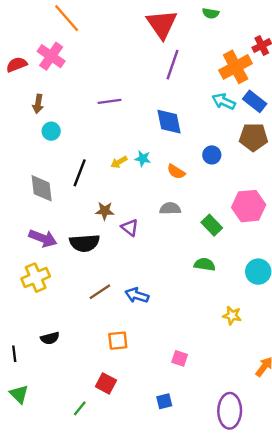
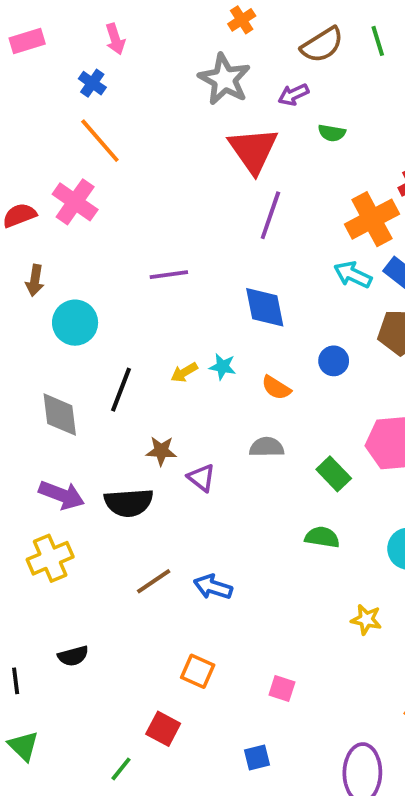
brown arrow: (38, 104) -> (35, 280), moved
cyan circle: (51, 131) -> (75, 323), size x1.5
orange square: (118, 341) -> (198, 671), moved, turned 30

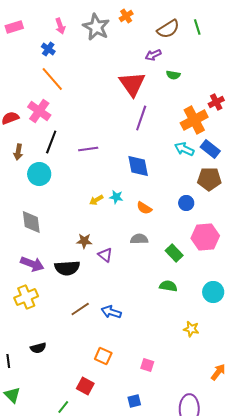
gray star: (224, 79) -> (96, 27), moved
blue circle: (334, 361) -> (186, 203), moved
black line: (121, 390) -> (51, 142), moved

